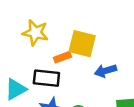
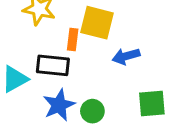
orange rectangle: (62, 57) -> (73, 39), turned -63

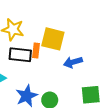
black rectangle: (53, 65) -> (20, 55), moved

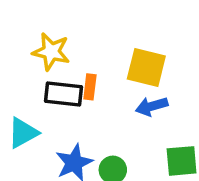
yellow square: (53, 39) -> (146, 68), moved

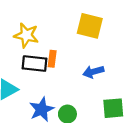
yellow square: (146, 68) -> (90, 26), moved

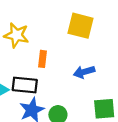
black rectangle: (35, 63) -> (25, 85), moved

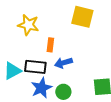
blue arrow: (84, 72) -> (63, 63), moved

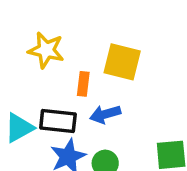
yellow square: (82, 17) -> (122, 62), moved

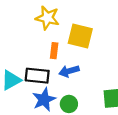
yellow star: (46, 50) -> (47, 18), moved

